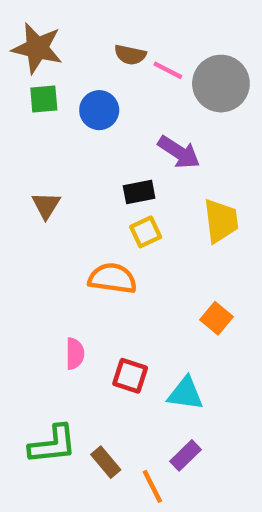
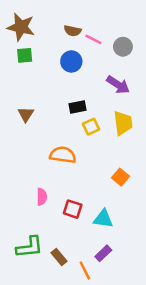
gray circle: (221, 84) -> (123, 47), size x0.6
blue circle: (99, 110) -> (71, 61), moved
purple arrow: (179, 152) -> (118, 85), moved
yellow square: (146, 232) -> (91, 127), moved

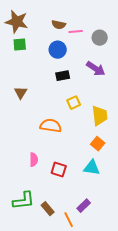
pink line: (93, 39) -> (76, 32), turned -32
black rectangle: (77, 107) -> (63, 76), moved
yellow trapezoid: (123, 123) -> (100, 116), moved
cyan triangle: (103, 219) -> (92, 168), moved

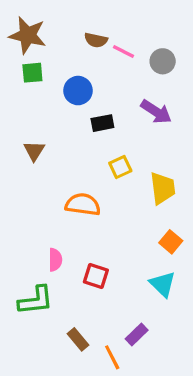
pink line: (76, 32) -> (124, 52), turned 32
blue circle: (58, 50) -> (78, 91), moved
orange square: (98, 144) -> (171, 242), moved
cyan triangle: (92, 168) -> (163, 284), moved, turned 36
green L-shape: (24, 201) -> (36, 300), moved

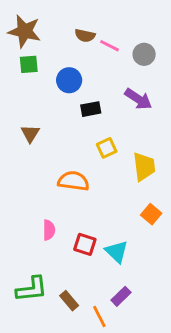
cyan triangle: (163, 284) -> (117, 252), moved
green L-shape: (36, 300) -> (32, 289), moved

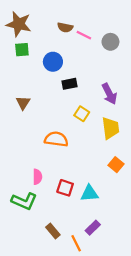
purple arrow: (138, 99) -> (109, 94), moved, turned 30
yellow square: (107, 148) -> (82, 114), turned -32
cyan triangle: (117, 252) -> (89, 193), turned -48
green L-shape: (32, 289) -> (24, 201), moved, turned 30

